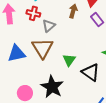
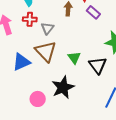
black triangle: (91, 72) -> (98, 65), turned 30
black star: (52, 87) -> (63, 87), turned 30

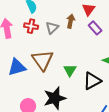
gray triangle: (47, 28) -> (52, 28), moved
black triangle: (98, 65) -> (92, 81), turned 30

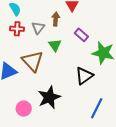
purple rectangle: (95, 28) -> (81, 35), moved
green triangle: (70, 70) -> (55, 45), moved

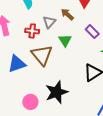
brown arrow: (56, 19) -> (67, 14), turned -56
red cross: (17, 29) -> (32, 31), moved

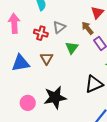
brown arrow: (67, 14) -> (87, 28), moved
brown triangle: (42, 55) -> (47, 58), size x0.6

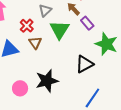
red cross: (41, 33) -> (27, 26), moved, turned 32
green triangle: (72, 48) -> (59, 30), size x1.5

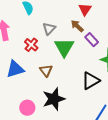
brown triangle: (35, 43) -> (46, 71), moved

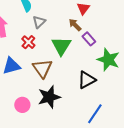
gray triangle: (49, 29) -> (39, 22), moved
brown triangle: (46, 71) -> (42, 68), size x1.5

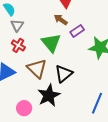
gray triangle: (39, 22) -> (17, 25), moved
purple rectangle: (89, 39) -> (77, 31), turned -72
black triangle: (87, 80) -> (64, 74), moved

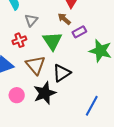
gray triangle: (17, 25) -> (31, 20), moved
red cross: (18, 45) -> (19, 40), turned 32
pink circle: (24, 108) -> (17, 95), moved

